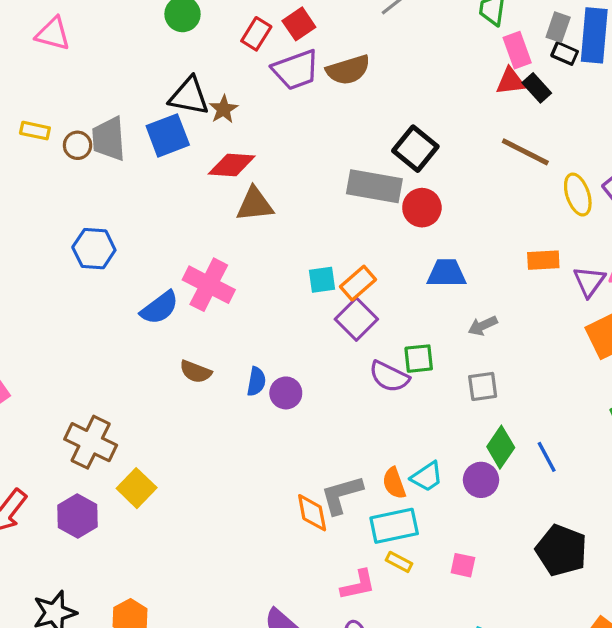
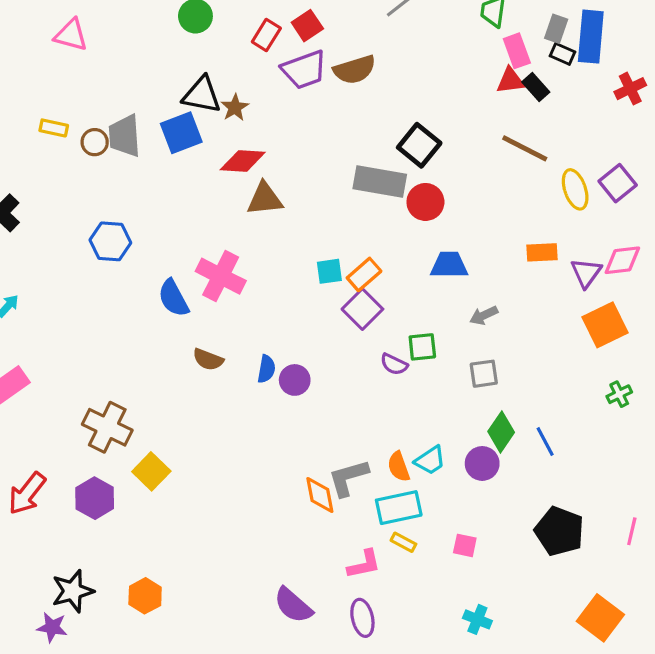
blue semicircle: (160, 308) -> (173, 298), turned 99
purple semicircle: (389, 377) -> (394, 364), size x0.7

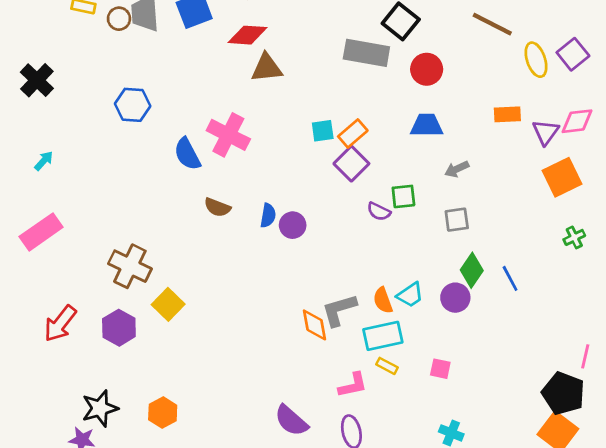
red circle: (425, 202) -> (427, 69), moved
black pentagon: (559, 531) -> (563, 393), moved

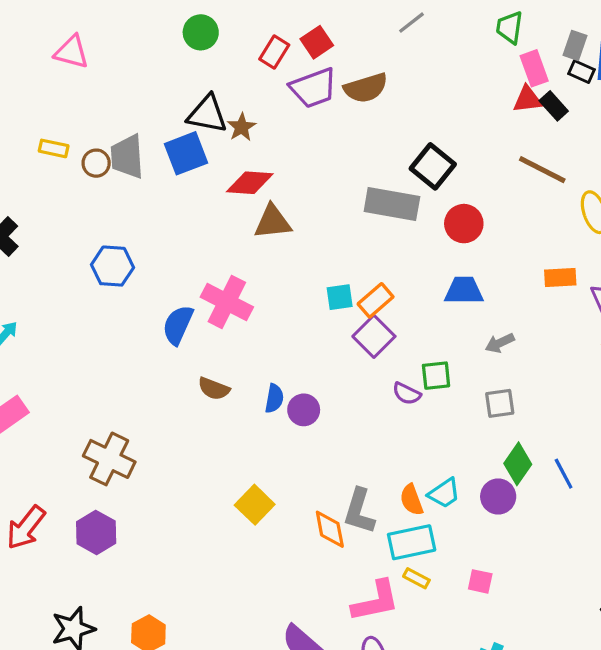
blue semicircle: (187, 154) -> (178, 325), turned 52
yellow square: (168, 304) -> (255, 505), moved
gray L-shape: (339, 310) -> (359, 511), turned -57
pink L-shape: (353, 385) -> (376, 601), size x1.4

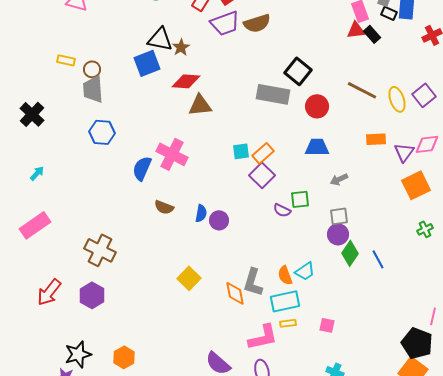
gray trapezoid: (127, 157) -> (93, 89), moved
brown line: (542, 170) -> (362, 90), moved
purple circle: (498, 497) -> (338, 234), moved
yellow rectangle: (416, 578) -> (288, 323), turned -35

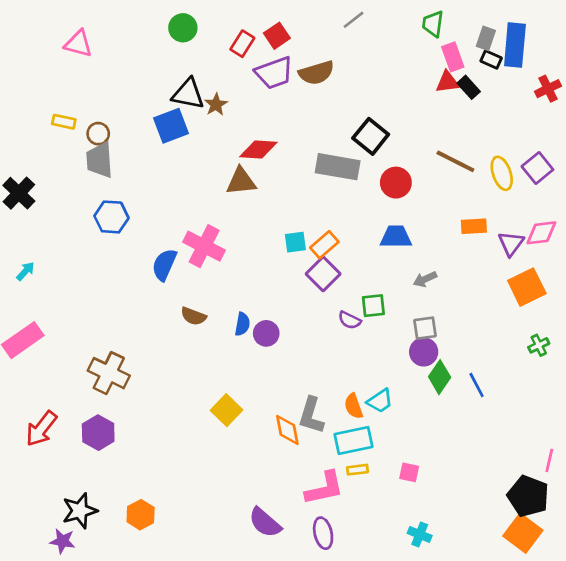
red diamond: (186, 81) -> (258, 149), moved

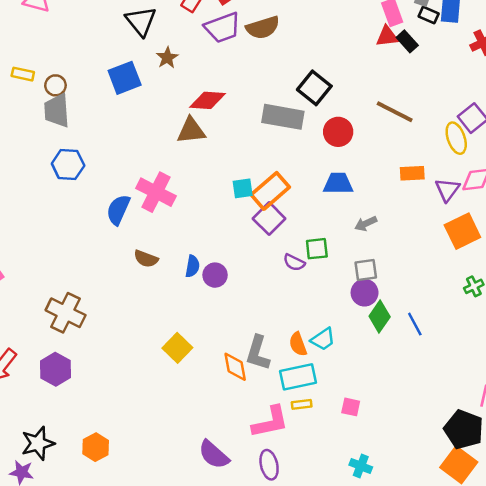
black triangle: (188, 94) -> (141, 21), moved, turned 40
yellow ellipse: (502, 173) -> (456, 138), moved
orange rectangle: (324, 245) -> (270, 191), size x1.4

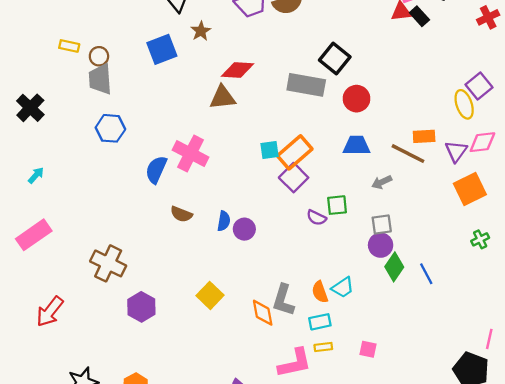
brown line: (395, 112) -> (408, 154), moved
purple hexagon: (55, 369) -> (141, 307), moved
cyan rectangle: (298, 377) -> (320, 322), size x0.7

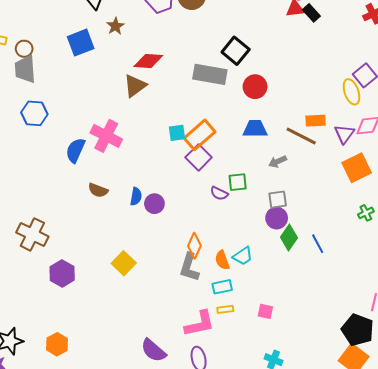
brown triangle: (223, 97) -> (135, 86), turned -30
orange diamond: (263, 313) -> (194, 246), moved, turned 35

